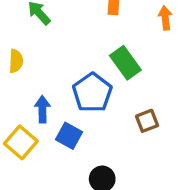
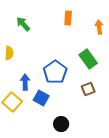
green rectangle: (125, 63) -> (88, 59), moved

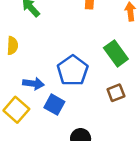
blue arrow: (25, 82) -> (33, 84), turned 98

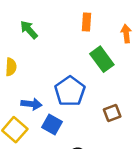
green rectangle: (116, 53) -> (102, 59), moved

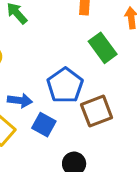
brown square: (112, 113) -> (97, 111), moved, size x1.5

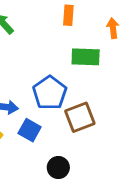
green rectangle: (103, 48) -> (86, 57), turned -52

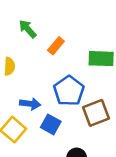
orange rectangle: (68, 15) -> (56, 46), moved, turned 36

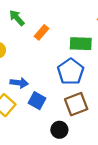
blue pentagon: (69, 91) -> (71, 72), moved
brown square: (96, 113) -> (76, 104), moved

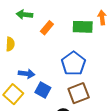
green arrow: (17, 18) -> (24, 15), turned -42
green rectangle: (81, 44) -> (83, 27), moved

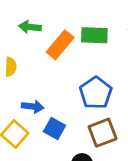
green rectangle: (83, 27) -> (94, 35), moved
orange rectangle: (47, 28) -> (60, 45), size x1.5

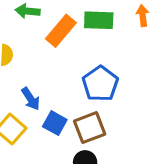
blue arrow: (33, 107) -> (31, 99), turned 50
brown square: (103, 133) -> (90, 128), moved

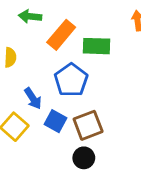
green rectangle: (99, 20) -> (97, 46), moved
blue pentagon: (100, 84) -> (71, 80), moved

